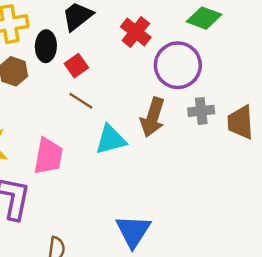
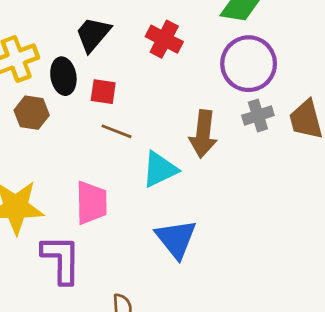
purple circle: (178, 65) -> (249, 64), moved
red square: (76, 66) -> (103, 92), turned -35
blue triangle: (133, 231) -> (176, 239), moved

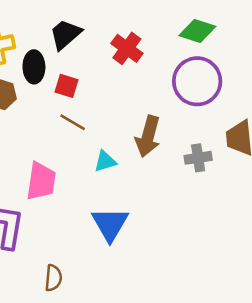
gray cross: (258, 115) -> (198, 158), moved
cyan triangle: (160, 169) -> (105, 161), size x0.7

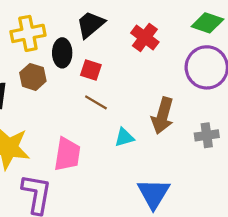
blue triangle: (110, 224) -> (154, 194), moved

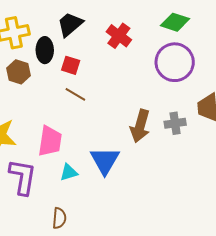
brown arrow: (163, 116) -> (140, 126), moved
cyan triangle: (124, 137) -> (69, 172), moved
blue triangle: (154, 194) -> (105, 161), moved

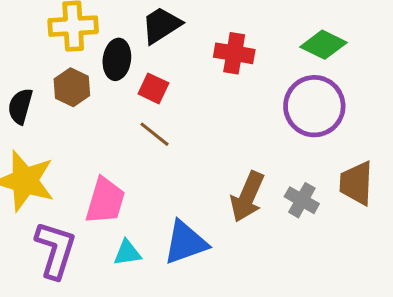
red cross: (119, 36) -> (234, 53), turned -35
gray cross: (175, 123) -> (302, 200), turned 30
blue triangle: (105, 161) -> (185, 243), turned 32

